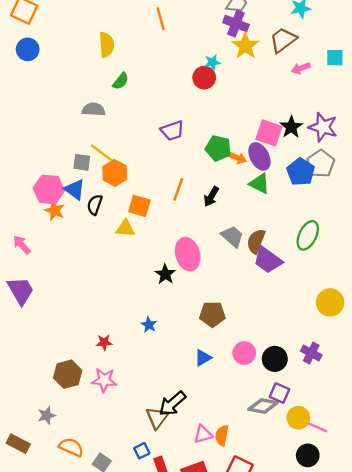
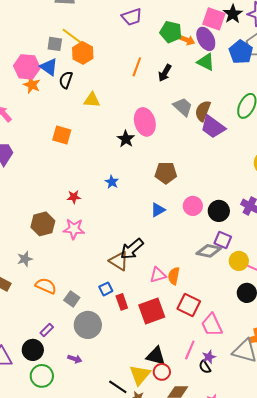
orange square: (139, 206) -> (62, 135), moved
brown triangle: (157, 418) -> (119, 261), turned -35

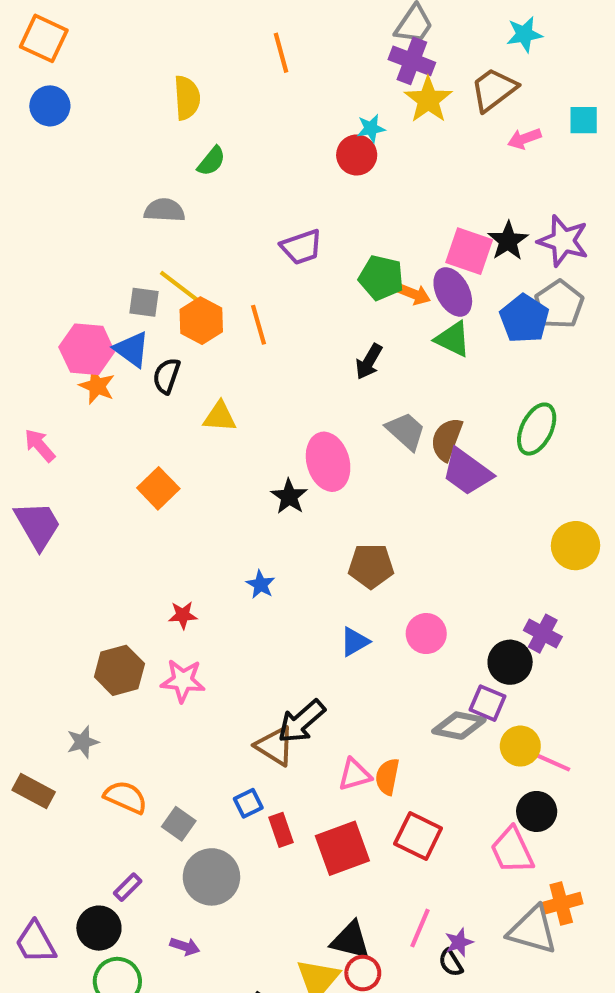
orange line: (137, 67) -> (258, 325), moved, turned -36
orange square: (62, 135) -> (158, 488), turned 30
black circle: (219, 211) -> (510, 662), moved
pink trapezoid: (212, 325) -> (512, 850), moved

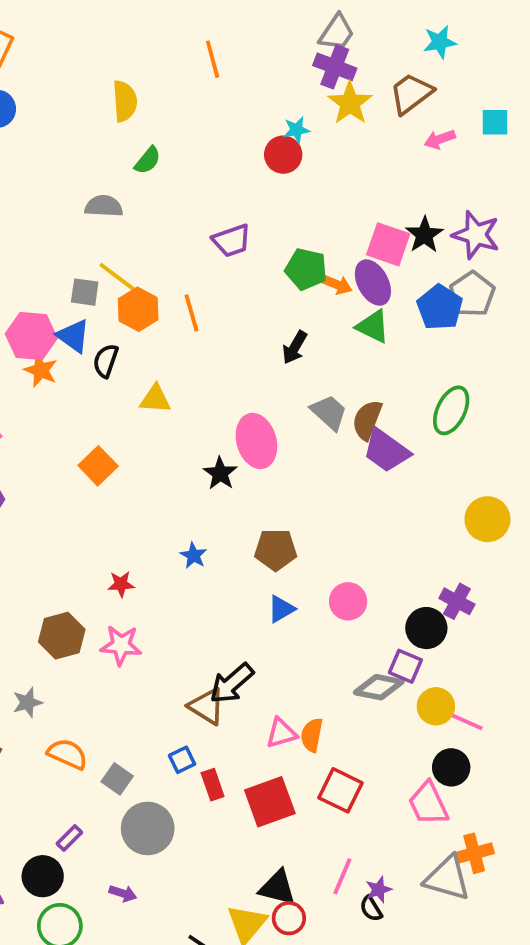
brown pentagon: (371, 566) -> (276, 550), moved

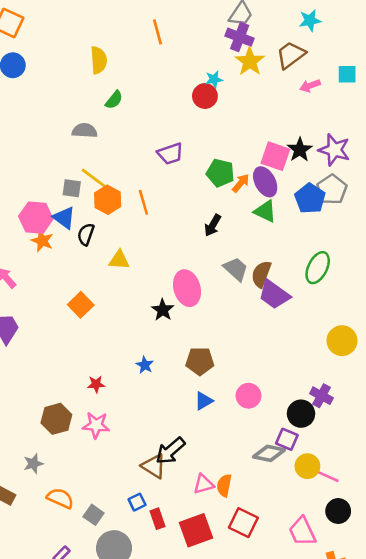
orange arrow: (337, 284) -> (241, 183), turned -72
black circle: (451, 767) -> (338, 511), moved

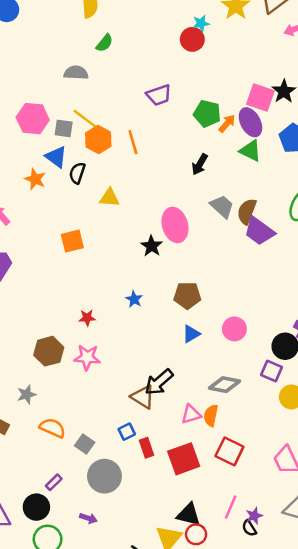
pink hexagon: (36, 218) -> (33, 119), moved
orange square: (81, 305) -> (72, 241), turned 30
gray diamond: (269, 453) -> (224, 385), moved

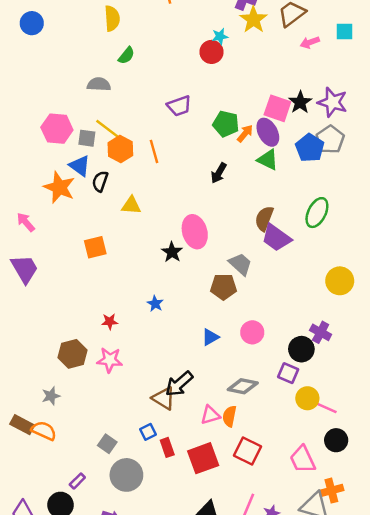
orange star: (35, 179) -> (59, 187), size x1.5
gray trapezoid: (222, 206) -> (240, 264), moved
brown pentagon: (187, 295) -> (223, 287), moved
orange semicircle: (52, 428) -> (44, 431), moved

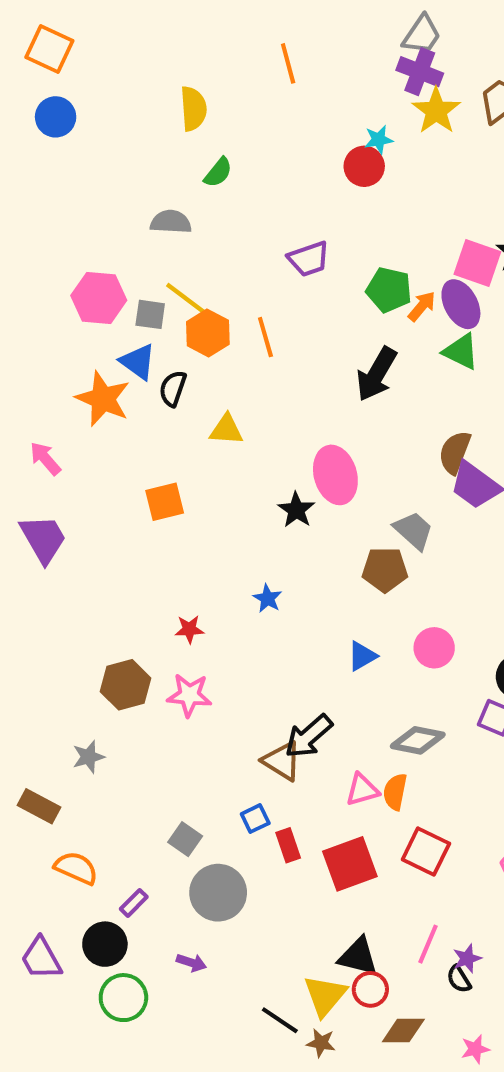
black arrow: (219, 173) -> (377, 374), size x1.5
orange semicircle: (44, 431) -> (76, 868), moved

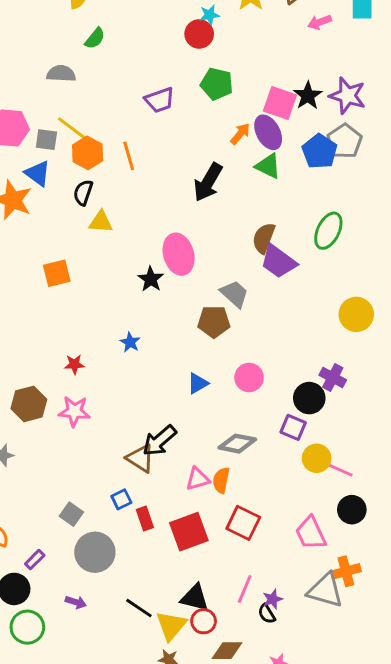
green pentagon: (389, 290) -> (217, 84), moved
black semicircle: (173, 389) -> (83, 193), moved
black line: (280, 1020) -> (139, 608), moved

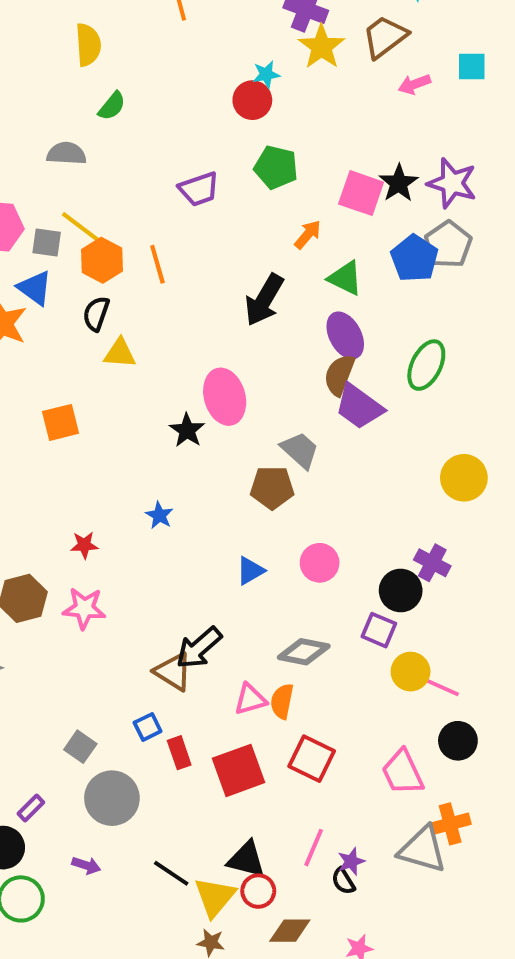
purple ellipse: (268, 132) -> (345, 335), moved

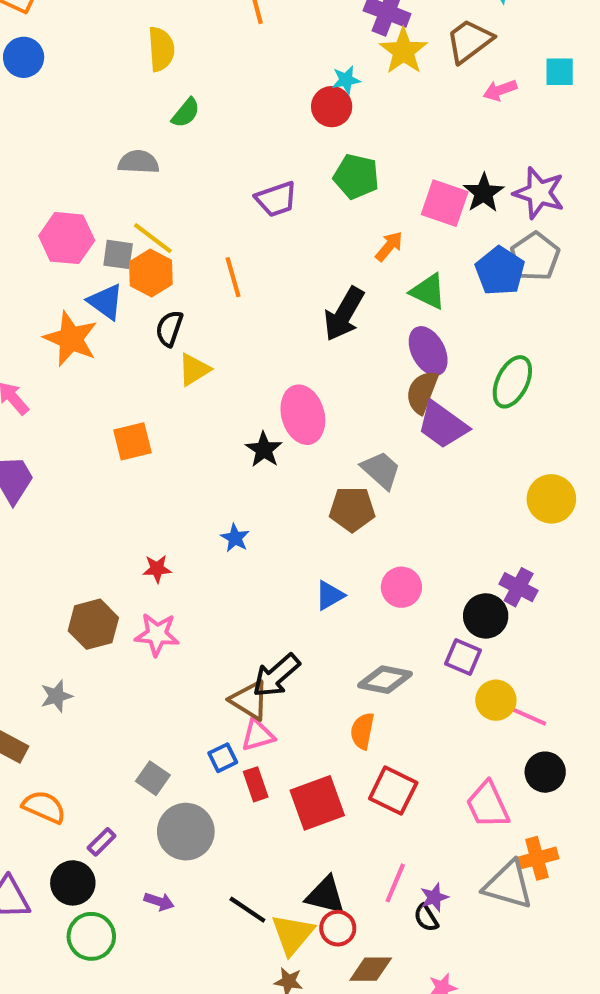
orange hexagon: (102, 260) -> (151, 273), moved
yellow triangle: (120, 353) -> (194, 370), turned -36
pink triangle: (250, 699) -> (258, 735), moved

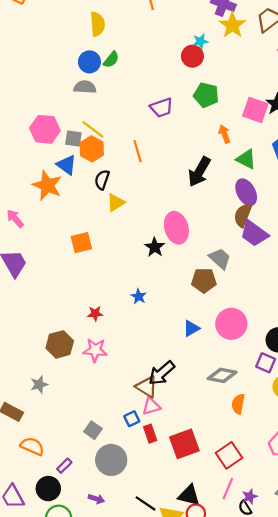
blue circle: (24, 57) -> (89, 62), moved
orange arrow: (389, 246) -> (224, 134), turned -60
pink circle: (401, 587) -> (231, 324), size x1.4
orange semicircle: (362, 731) -> (238, 404), moved
red square: (393, 791) -> (229, 455), moved, turned 30

